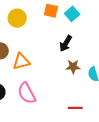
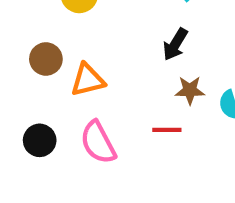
red line: (75, 108) -> (167, 130), moved

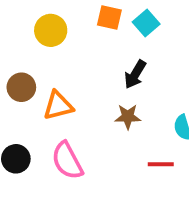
brown star: (190, 90) -> (128, 117), moved
red line: (167, 130) -> (161, 164), moved

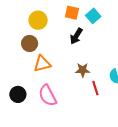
black arrow: (135, 74) -> (76, 36), moved
brown circle: (21, 87) -> (30, 44), moved
red line: (161, 164) -> (95, 88), moved, turned 72

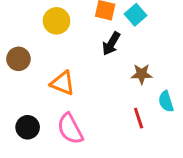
brown circle: (30, 44) -> (18, 59), moved
orange triangle: (42, 64) -> (63, 83), turned 36
brown star: (83, 70) -> (142, 74), moved

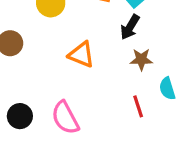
black arrow: (111, 44) -> (130, 27), moved
orange triangle: (63, 83) -> (81, 55), moved

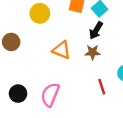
brown star: (141, 59) -> (93, 52), moved
pink semicircle: (65, 118) -> (50, 95), turned 50

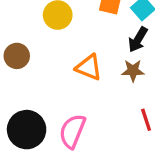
black circle: (18, 94) -> (27, 130), size x1.5

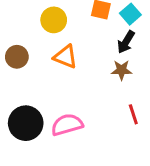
orange triangle: (89, 67) -> (65, 57), moved
pink semicircle: (72, 131) -> (67, 125), turned 52

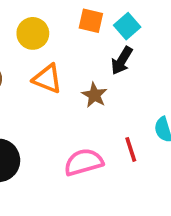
brown star: (122, 70) -> (94, 95), moved, turned 30
pink semicircle: (67, 125) -> (84, 162), moved

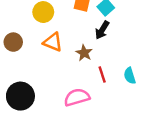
red line: (131, 149) -> (102, 74), moved

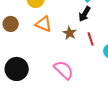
red line: (102, 74) -> (91, 39), moved
pink semicircle: (77, 97) -> (64, 70), turned 60

